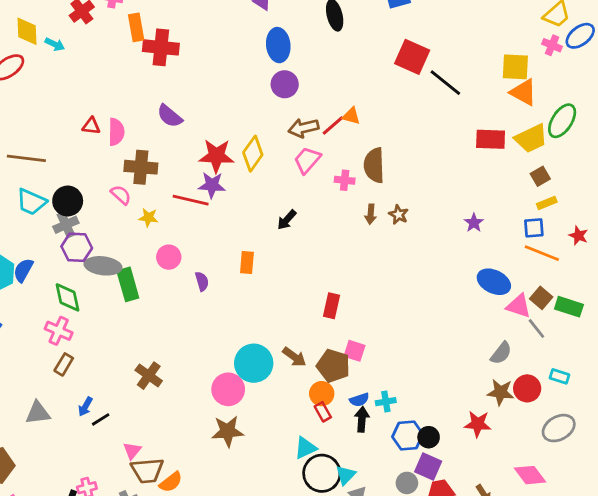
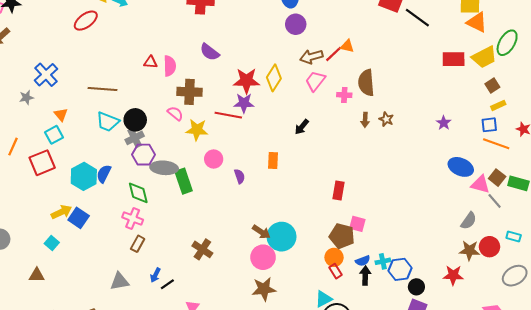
yellow star: (148, 218) -> (197, 130), size x1.5
brown arrow: (294, 357) -> (261, 232), moved
blue hexagon: (408, 435) -> (400, 269), moved

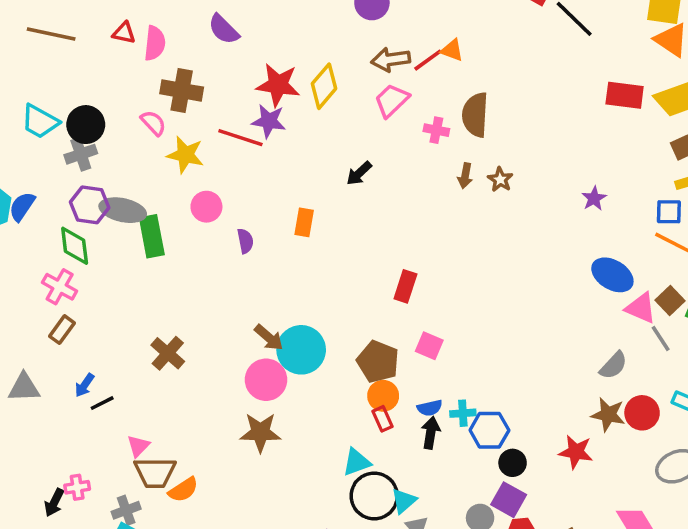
brown line: (103, 89) -> (51, 34), moved
purple hexagon: (144, 155) -> (90, 205), moved
brown pentagon: (342, 236) -> (378, 362), moved

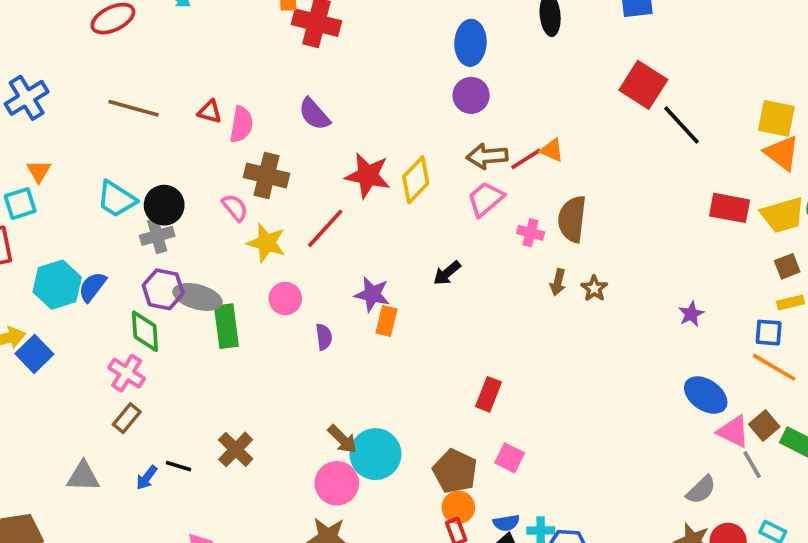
purple star: (269, 121) -> (372, 294), moved
red line: (240, 138) -> (325, 228), turned -69
black line: (102, 403) -> (179, 466), moved, turned 40

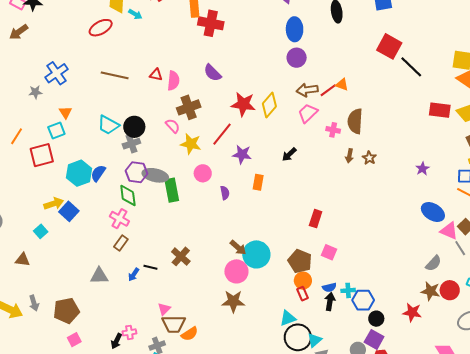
brown cross: (267, 175) -> (189, 107), turned -30
purple star: (372, 294) -> (242, 154), moved

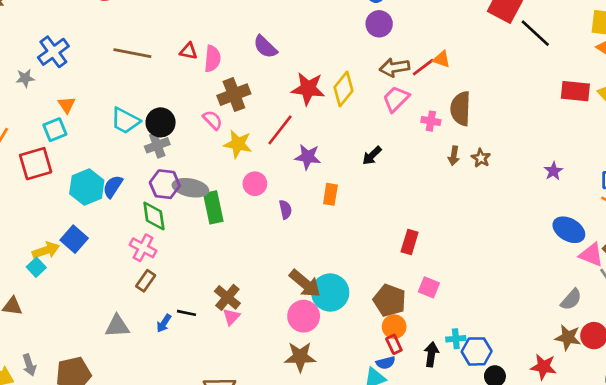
yellow arrow: (54, 204) -> (46, 250), moved
brown arrow: (238, 247) -> (305, 284), size x1.4
blue semicircle: (329, 287) -> (386, 363), moved
pink triangle: (164, 309) -> (231, 317), moved

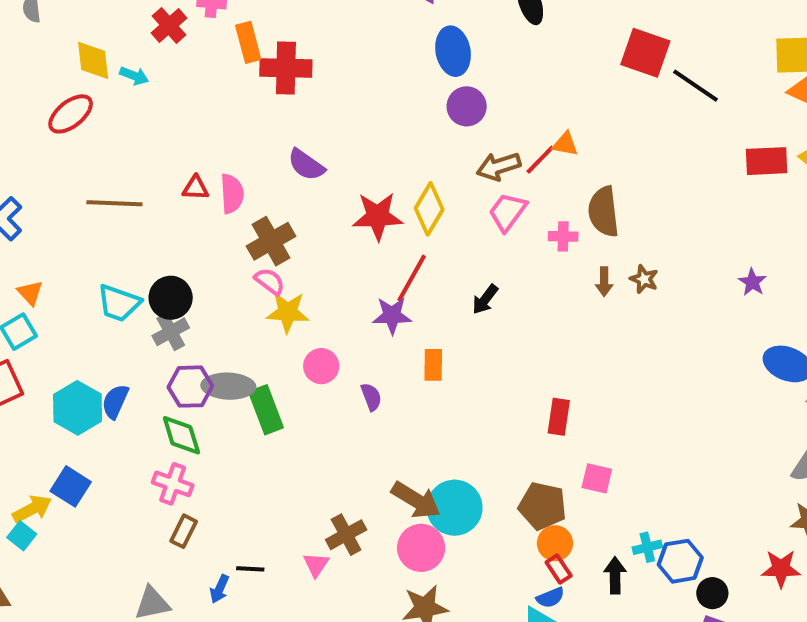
pink semicircle: (213, 120) -> (270, 281), moved
red line: (280, 130) -> (412, 278), moved
brown cross: (227, 297) -> (346, 535), moved, turned 30

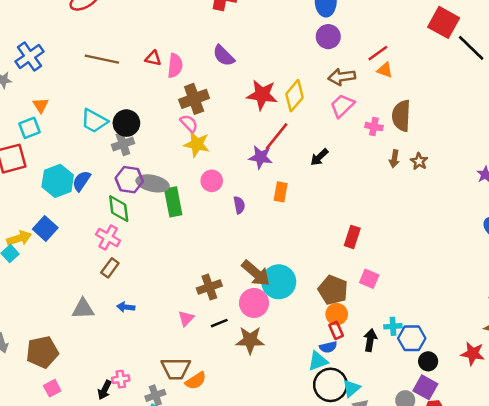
red line: (540, 160) -> (378, 53), moved
pink triangle: (316, 565) -> (186, 318), moved
black line: (250, 569) -> (219, 323), moved, turned -35
blue arrow: (219, 589) -> (126, 307), turned 63

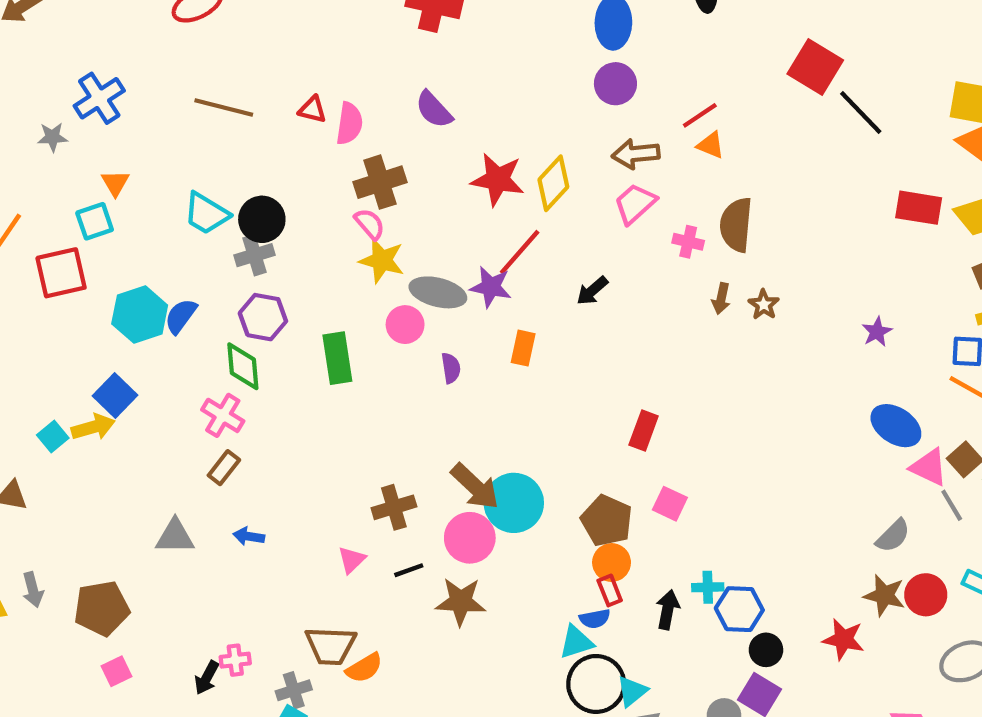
gray ellipse: (153, 183) -> (438, 292), moved
yellow arrow: (19, 238) -> (93, 427), moved

